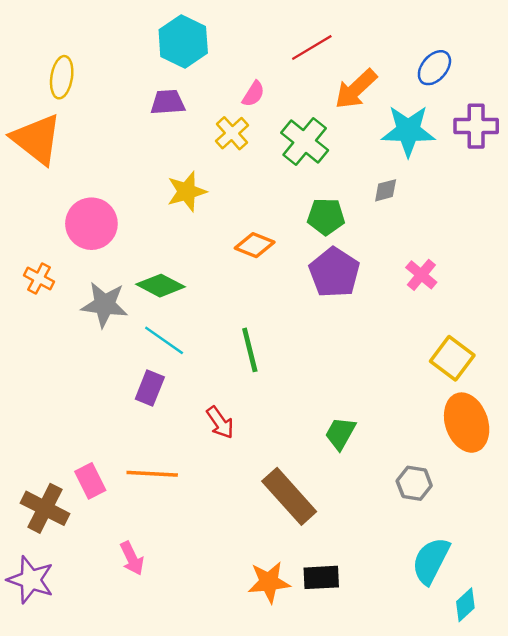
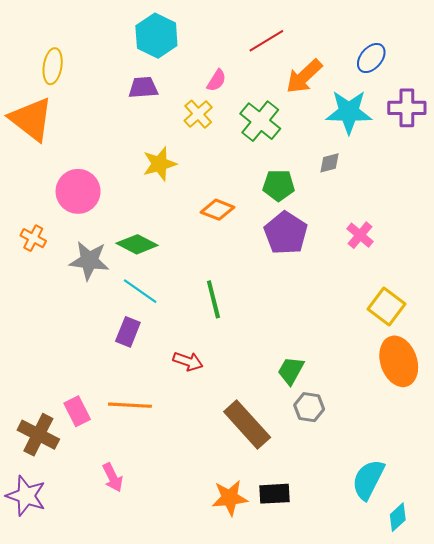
red arrow: (220, 423) -> (188, 361), turned -36
gray hexagon: (414, 483) -> (309, 407), moved

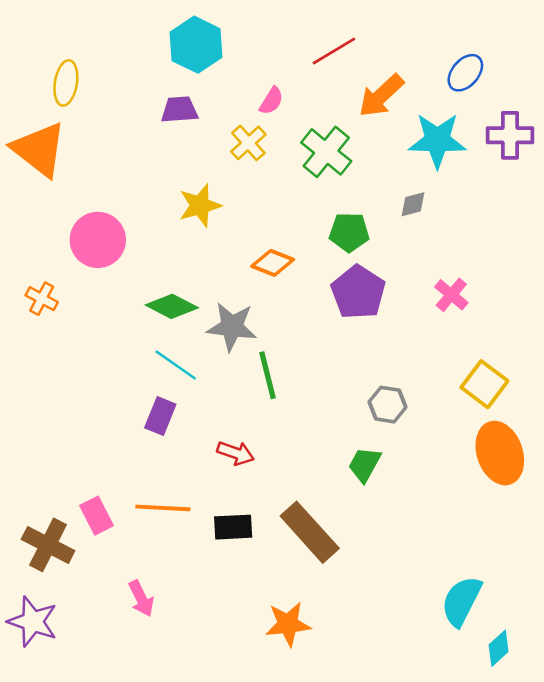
gray star: (89, 261) -> (232, 327), moved
gray hexagon: (309, 407) -> (387, 405), moved
black rectangle: (275, 494) -> (233, 527), moved

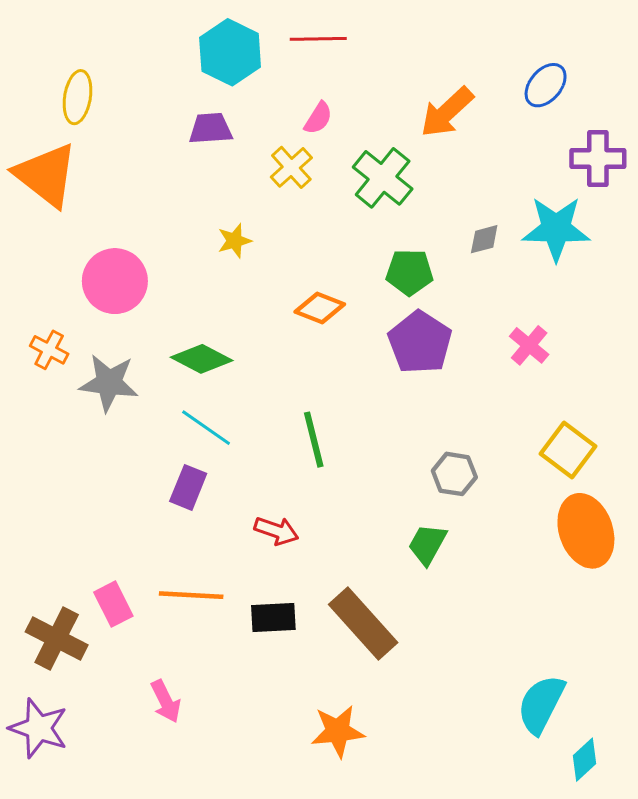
red line: (334, 51) -> (318, 39), moved, turned 30
cyan star: (437, 140) -> (556, 229), moved
yellow star: (200, 205) -> (235, 241), size x0.7
gray star: (232, 327) -> (109, 383), moved

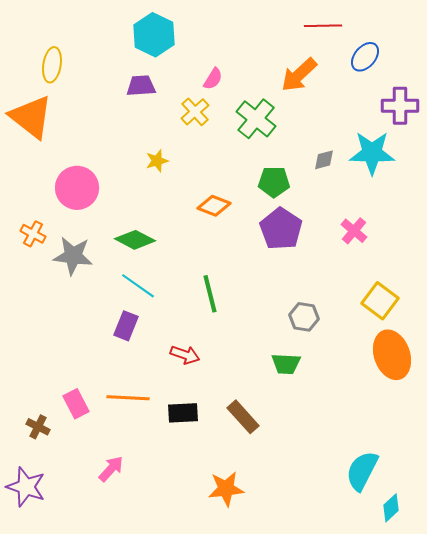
red line: (318, 39) -> (323, 26), moved
green trapezoid: (427, 544) -> (286, 364), turned -116
brown rectangle: (363, 624) -> (243, 417), size x0.7
brown cross: (57, 638) -> (38, 427), size x0.6
pink arrow: (166, 701) -> (111, 469), turned -112

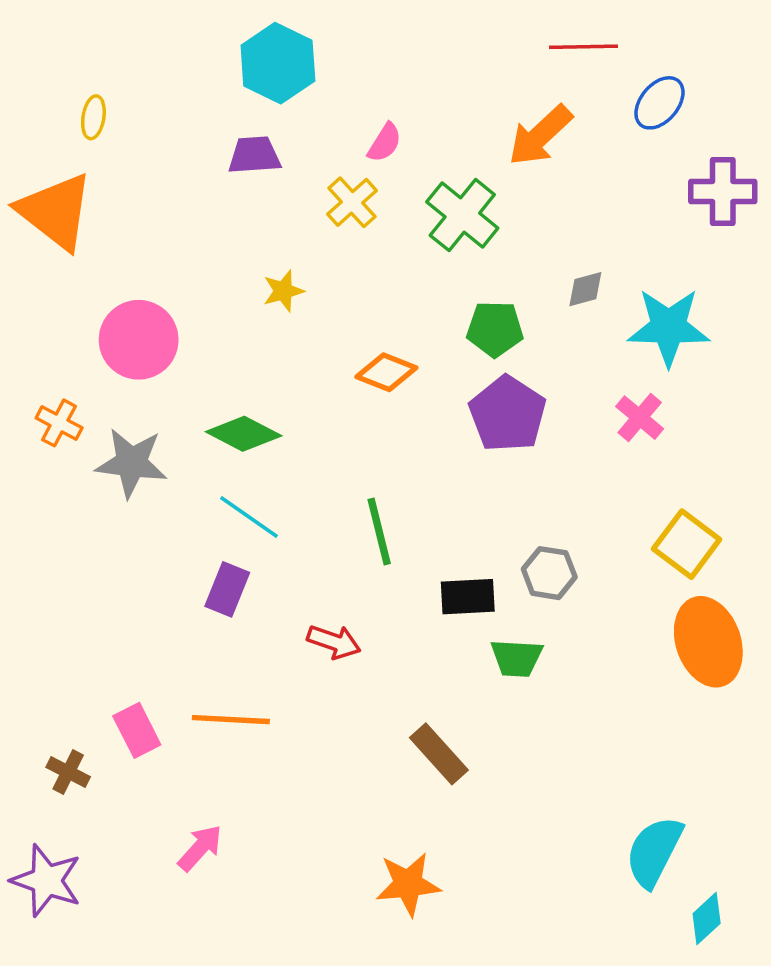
yellow ellipse: (52, 65) -> (93, 117), size x0.7
cyan star: (372, 153) -> (669, 327), moved
black rectangle: (183, 413) -> (468, 597), moved

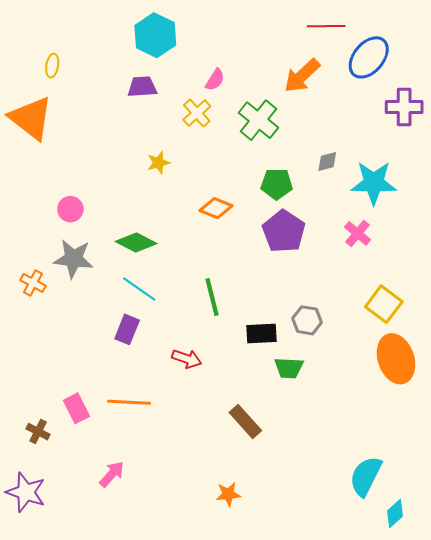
blue ellipse: (659, 103) -> (369, 57), size x1.4
pink circle: (139, 340) -> (70, 209), moved, size x0.6
orange cross: (59, 423) -> (33, 283), moved
orange star: (408, 884) -> (228, 494), size x0.7

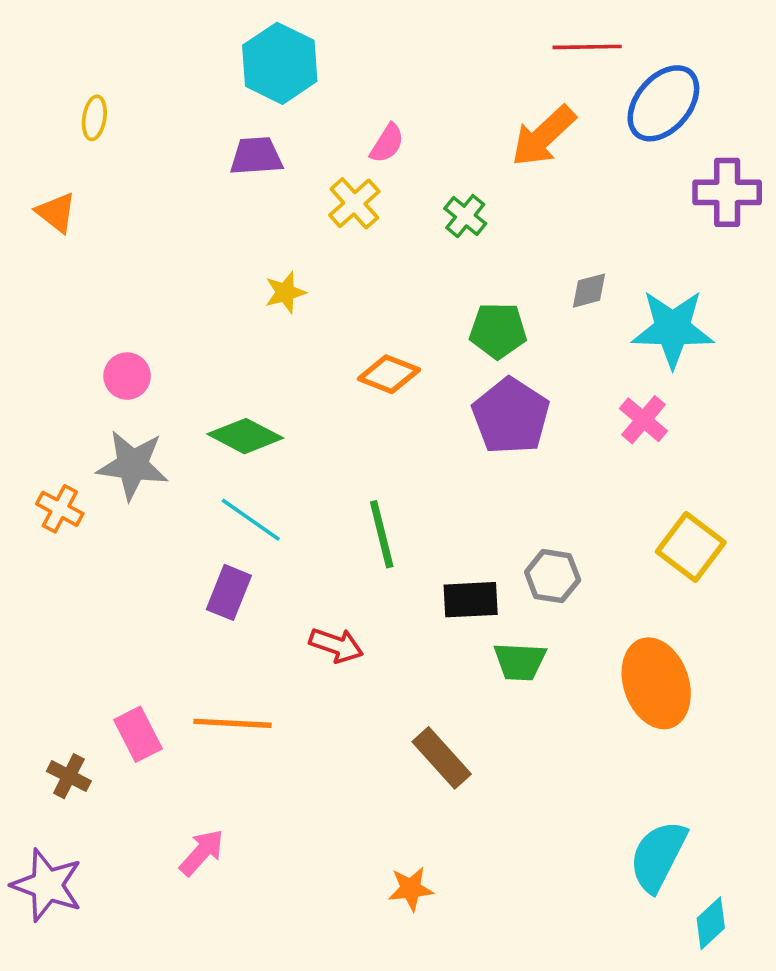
orange triangle: (31, 118) -> (56, 212), size x0.5
green cross: (258, 120) -> (465, 216), size x0.6
orange ellipse: (396, 359) -> (656, 683), moved

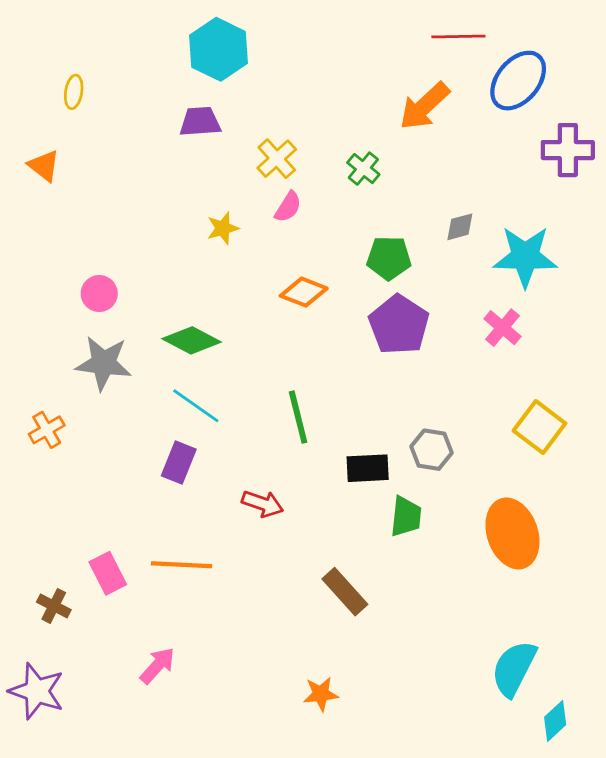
pink semicircle: (387, 143) -> (288, 207), moved
orange cross: (60, 509) -> (47, 430), moved, turned 32
green trapezoid: (520, 662) -> (406, 516), turned -87

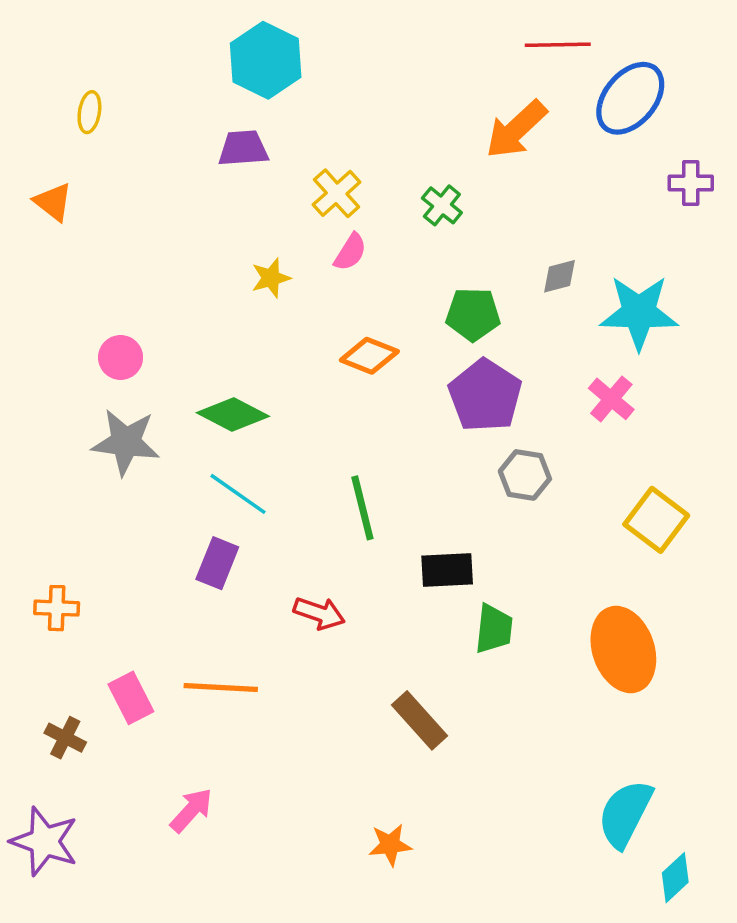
purple cross: (568, 150) -> (691, 183), size x0.7
orange cross: (47, 430) -> (57, 608), moved, turned 32
gray hexagon: (432, 450) -> (525, 475), moved

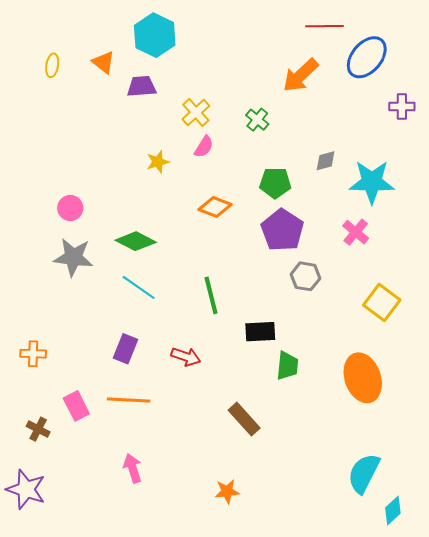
orange triangle: (53, 202) -> (103, 62), moved
purple rectangle: (217, 563) -> (126, 349), moved
pink arrow: (191, 810) -> (133, 468), moved, turned -60

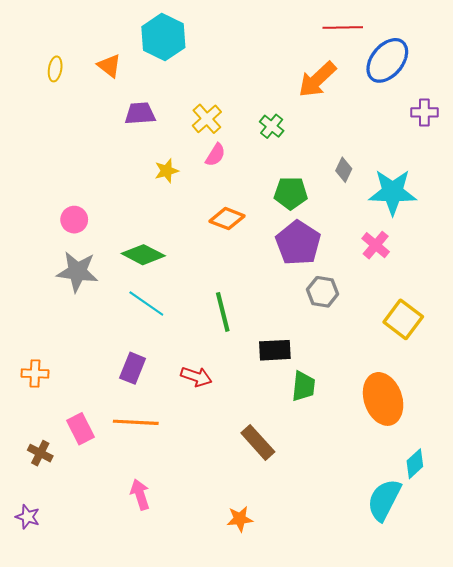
purple trapezoid: (142, 86) -> (140, 113), moved
gray diamond: (326, 161) -> (344, 170), turned -50
purple star: (26, 489) -> (28, 517), size x0.6
cyan diamond: (393, 510) -> (415, 464), moved

